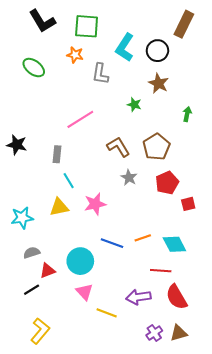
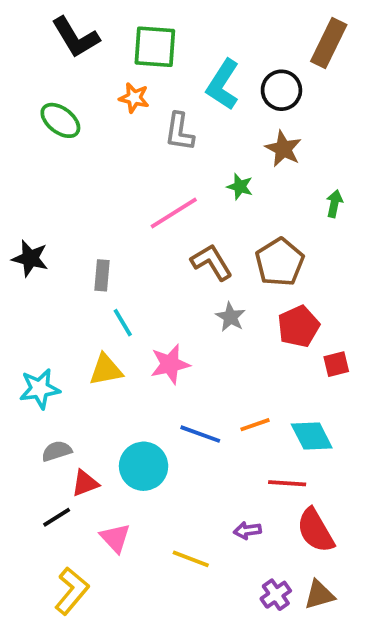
pink line: (80, 119) -> (174, 213), moved
pink triangle: (84, 292) -> (115, 538), moved
purple arrow: (138, 297) -> (247, 530), size x0.6

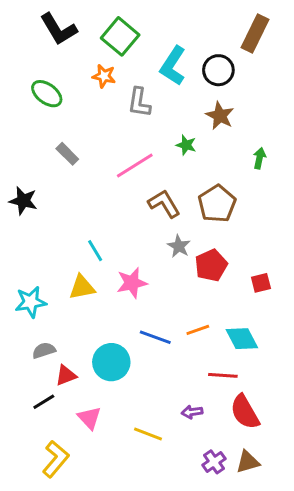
green square: (155, 47) -> (120, 36), turned 36
gray rectangle: (102, 275) -> (67, 154), moved, turned -50
red pentagon: (298, 326) -> (211, 265), moved

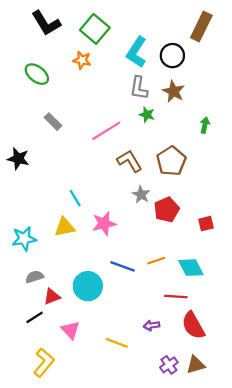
gray L-shape: (139, 102) -> (139, 88), moved

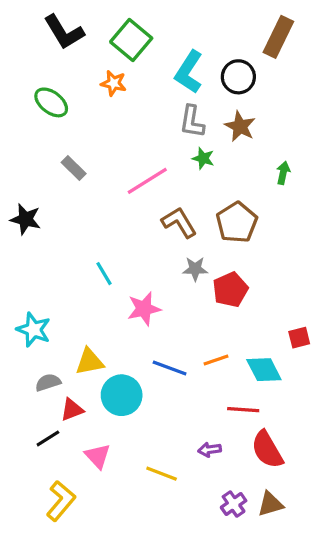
gray star: (141, 195) -> (195, 269), turned -30
red square: (206, 224) -> (299, 338), moved
yellow triangle: (65, 227) -> (90, 362), moved
cyan star: (24, 239) -> (34, 330), turned 30

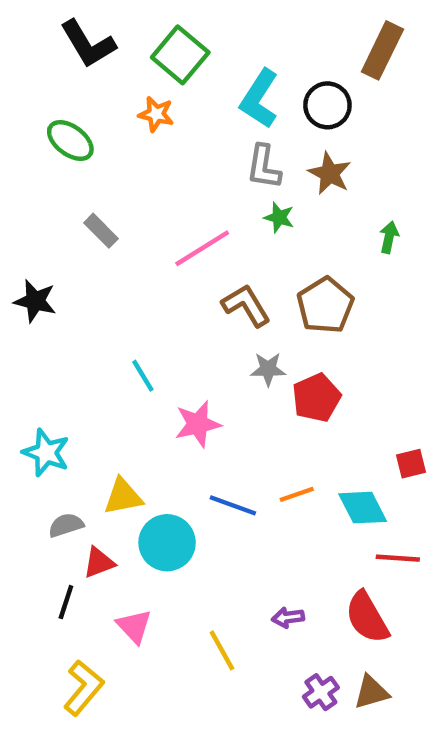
red line: (243, 410) -> (398, 558), moved
black line: (48, 438) -> (66, 602), turned -40
yellow line: (162, 474) -> (222, 650), turned 40

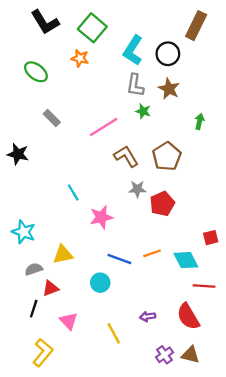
cyan circle: (167, 543) -> (100, 283), moved, size x0.7
brown triangle: (371, 692) -> (190, 355), turned 30

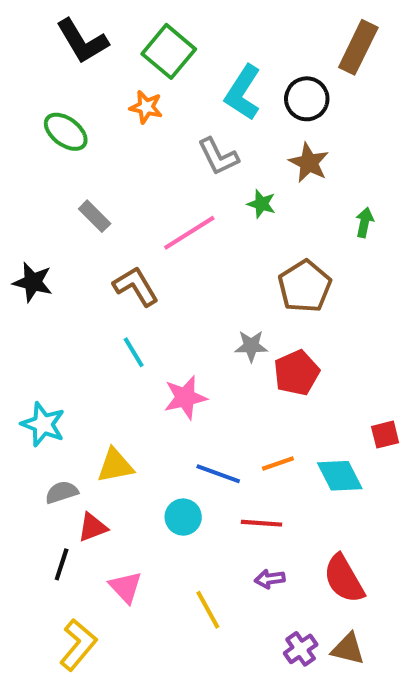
gray L-shape: (135, 85) -> (218, 156), moved, turned -35
brown L-shape: (126, 156) -> (136, 286), moved
red line: (204, 286) -> (261, 523), moved

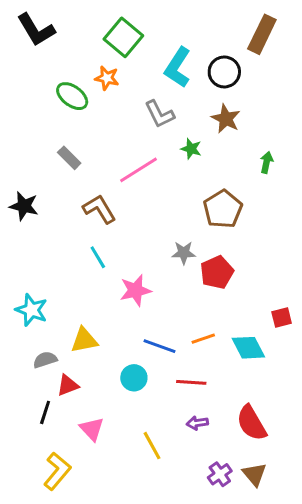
black L-shape: (82, 41) -> (36, 30), moved
green ellipse: (66, 132) -> (72, 96), moved
brown triangle: (348, 649) -> (254, 474), turned 36

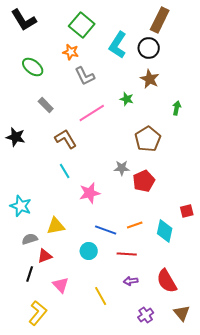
brown rectangle: (262, 34) -> (160, 20), moved
green ellipse: (72, 96) -> (33, 67), moved
gray L-shape: (160, 114) -> (85, 76), moved
cyan diamond: (248, 348) -> (165, 231), turned 40
brown triangle: (254, 474) -> (182, 313), moved

